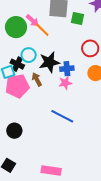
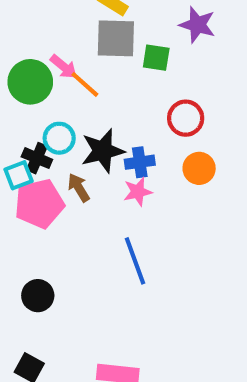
blue line: (62, 116) -> (135, 261), turned 45

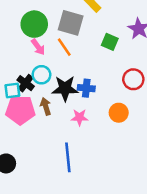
gray square: (116, 38) -> (71, 23), moved
pink arrow: (64, 67) -> (38, 47), moved
green circle: (30, 82) -> (34, 24), moved
red circle: (186, 118) -> (133, 79), moved
blue cross: (140, 162) -> (86, 88), moved

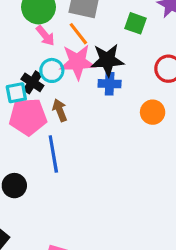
black star: (65, 88) -> (107, 60), moved
pink star: (79, 117) -> (77, 62), moved, size x1.6
blue line: (68, 157) -> (53, 154), moved

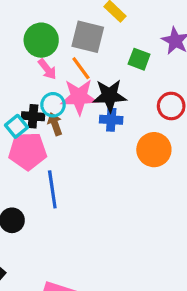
black cross: (32, 82) -> (33, 116), turned -30
cyan square: (16, 93) -> (16, 126), turned -30
brown arrow: (60, 110) -> (55, 124), moved
orange circle: (153, 112) -> (154, 150), size x1.4

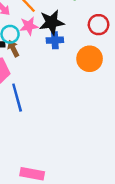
pink star: (79, 97) -> (29, 26), size x0.7

